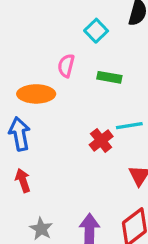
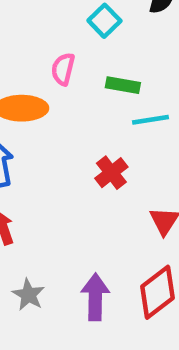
cyan line: (129, 126) -> (151, 120), moved

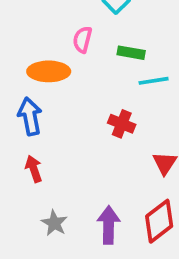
red cross: (111, 173) -> (122, 124), turned -30

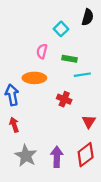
orange ellipse: (49, 71) -> (34, 78), moved
gray star: (54, 223) -> (26, 156), size x1.5

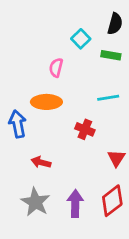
green rectangle: (70, 59) -> (111, 55), moved
red arrow: (14, 125) -> (41, 162), moved, turned -56

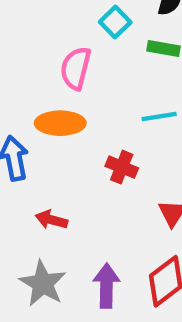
pink semicircle: (56, 68) -> (76, 68), size x1.4

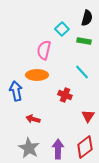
cyan line: (159, 117) -> (82, 72), turned 56

